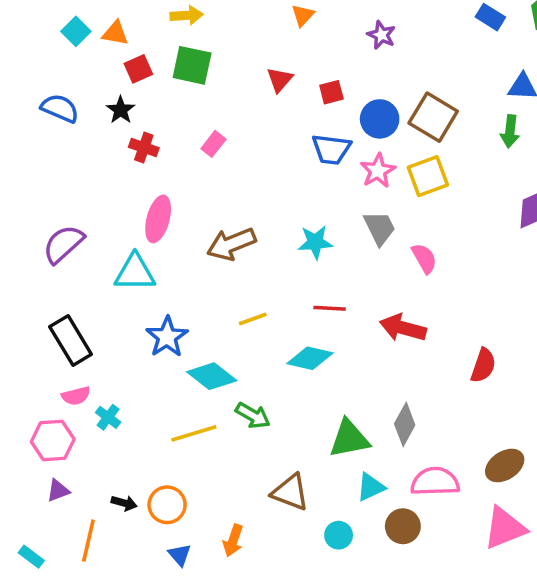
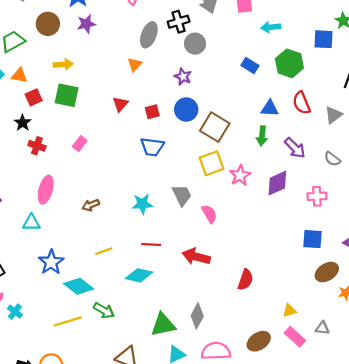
blue circle: (380, 119) -> (186, 110), moved
pink star: (378, 171) -> (240, 175), moved
brown arrow: (231, 244) -> (91, 205), size x0.6
cyan triangle: (135, 273) -> (31, 223), size x0.7

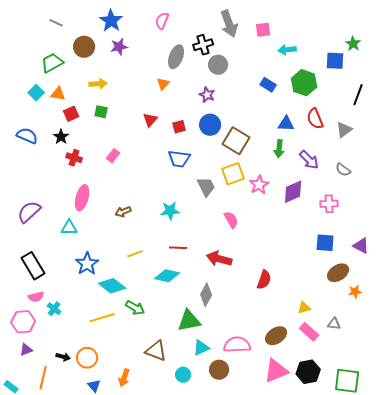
green square: (67, 95) -> (101, 112), size x0.6
gray trapezoid: (182, 195) -> (206, 187), moved
gray diamond: (197, 316) -> (206, 295), moved

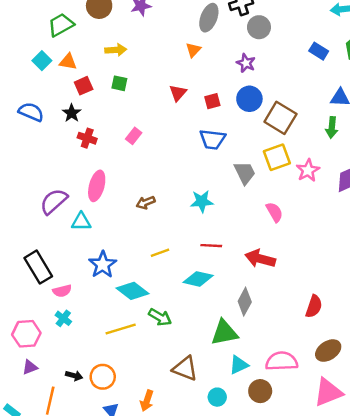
purple semicircle: (29, 212) -> (54, 201), moved
red semicircle: (264, 280) -> (314, 306), moved
pink semicircle: (36, 297) -> (62, 291), moved

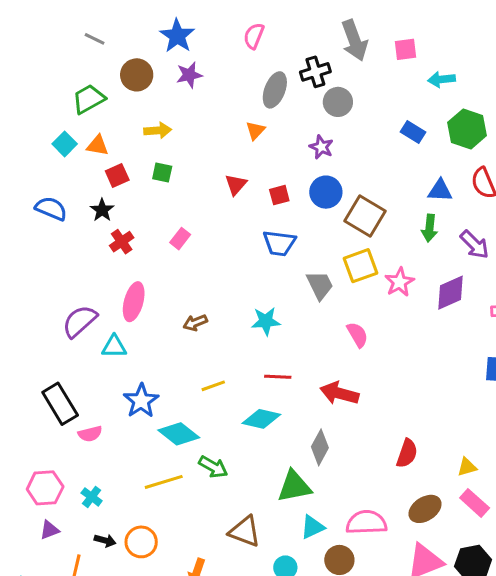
red cross: (87, 138) -> (122, 242), turned 36
cyan cross: (63, 318) -> (92, 497), moved

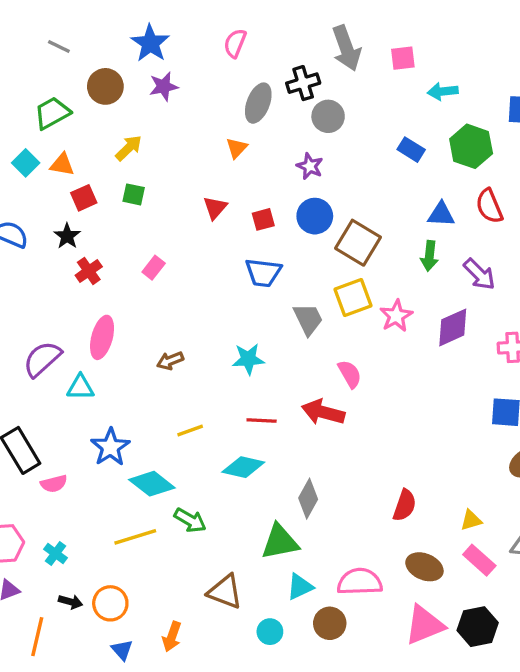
yellow arrow: (158, 130) -> (129, 148), turned -40
red arrow: (339, 393) -> (323, 412), moved
brown ellipse: (425, 509) -> (424, 567), turned 56

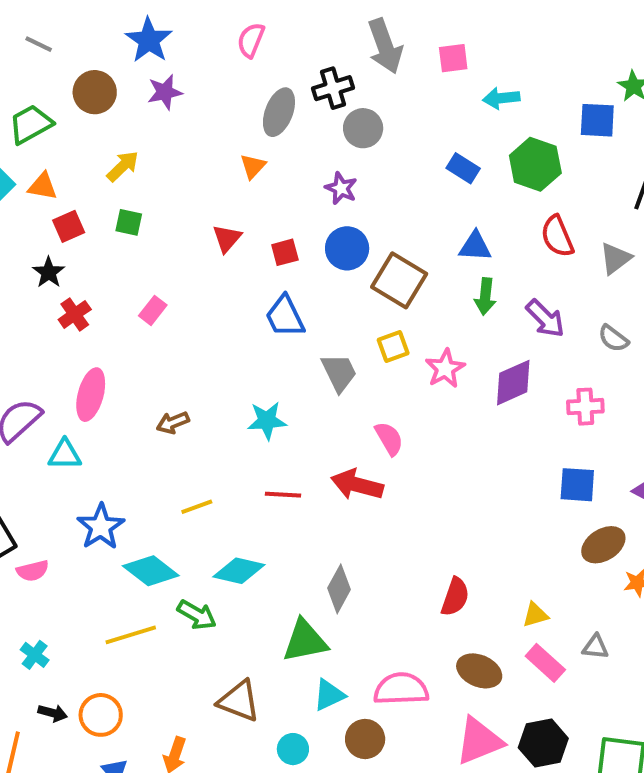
blue triangle: (441, 214) -> (475, 246), moved
blue trapezoid: (263, 273) -> (285, 316), turned 57
yellow square: (353, 298) -> (393, 346), size x0.7
cyan diamond: (243, 467) -> (239, 571), moved

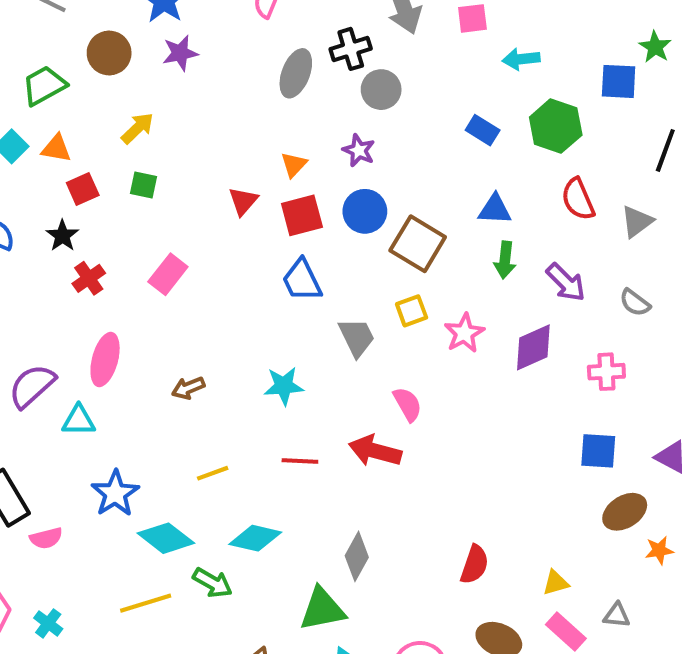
orange triangle: (253, 166) -> (294, 165), moved
red square: (285, 252) -> (302, 215), size x1.5
pink rectangle: (153, 310) -> (168, 274), size x1.4

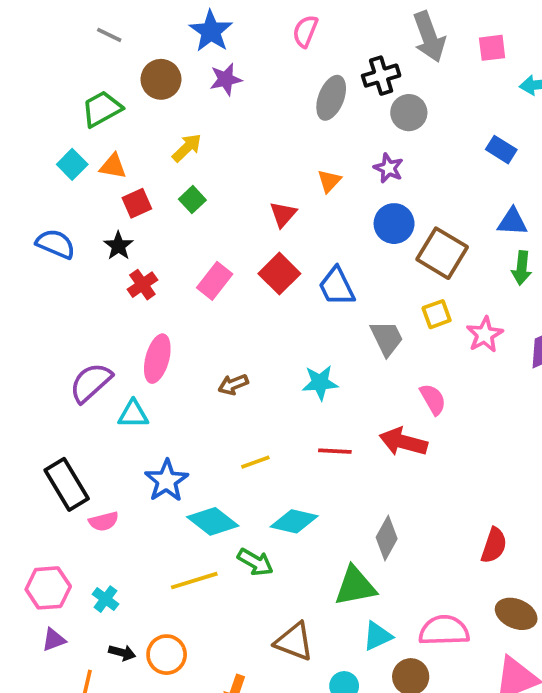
green square: (144, 185) -> (192, 200), turned 35
red square: (302, 215) -> (279, 274), moved, turned -30

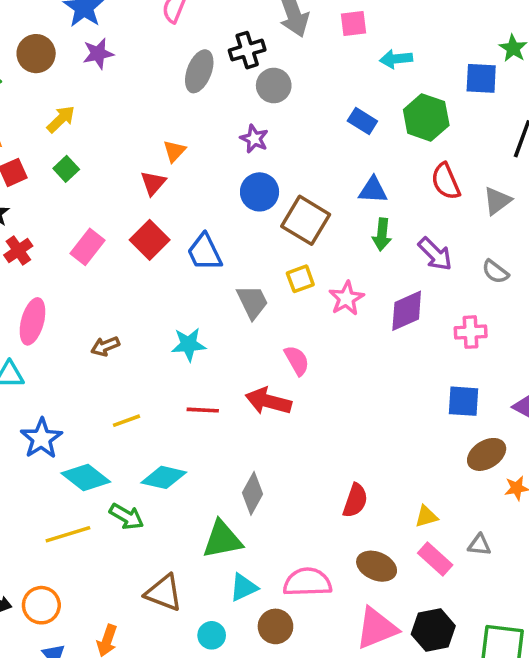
orange triangle: (329, 181) -> (174, 151), moved

